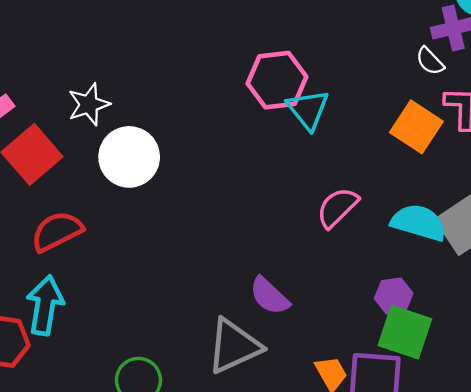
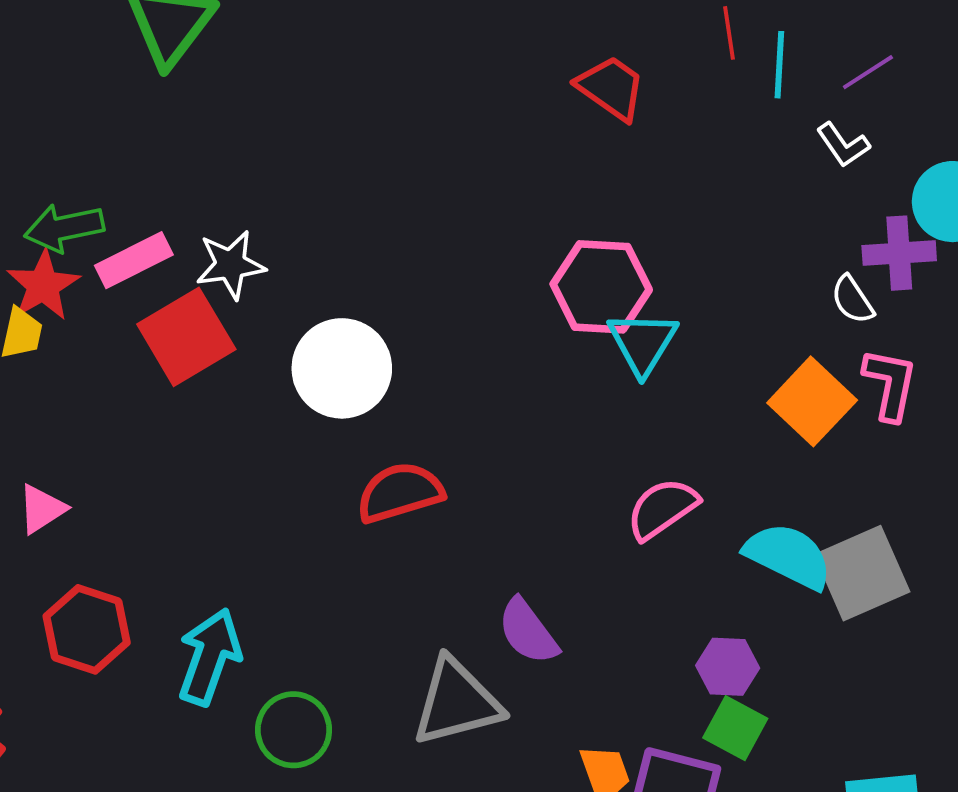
white star: (89, 104) -> (231, 265), moved
red semicircle: (57, 231) -> (400, 493), moved
cyan arrow: (45, 305) -> (210, 657), moved
green square: (405, 332) -> (735, 728), size x0.7

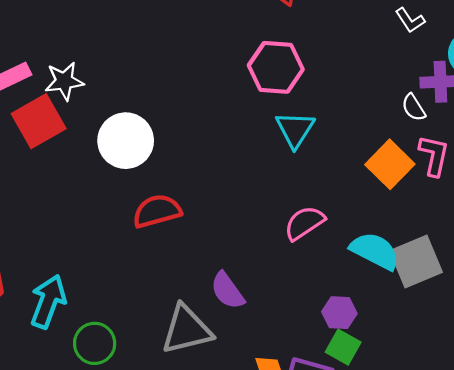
pink hexagon: (601, 287) -> (276, 67), moved

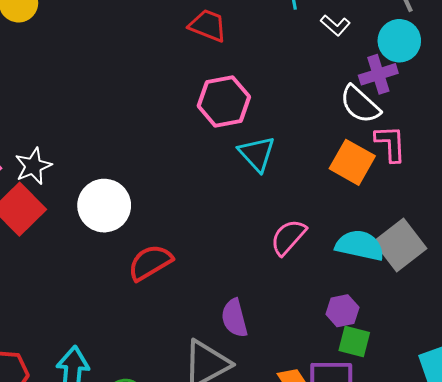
white semicircle: (414, 107) -> (360, 104), size x1.6
purple semicircle: (227, 291) -> (234, 318), turned 36

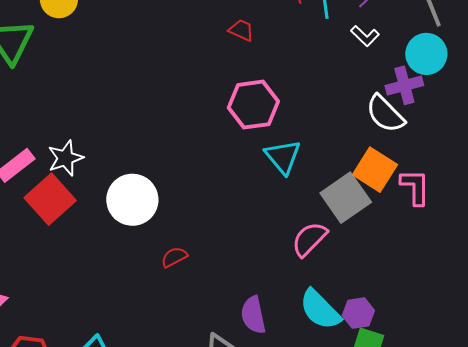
red trapezoid: (208, 26) -> (241, 30), size x0.7
pink L-shape: (390, 143) -> (415, 187), moved
cyan semicircle: (360, 245) -> (320, 310), moved, turned -150
gray square: (400, 245) -> (346, 198), moved
red semicircle: (150, 262) -> (174, 257), size x0.6

